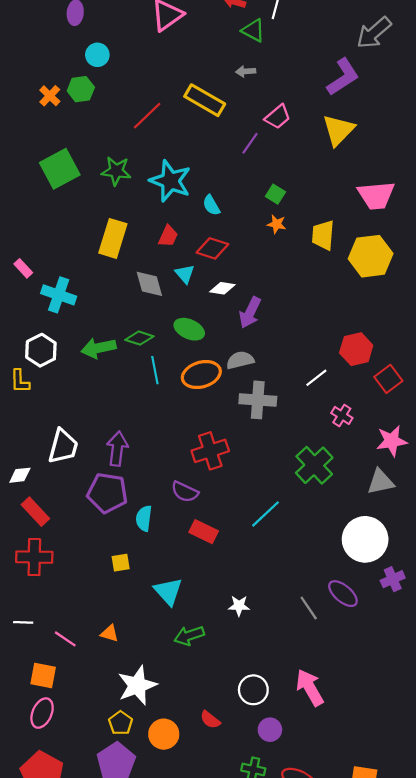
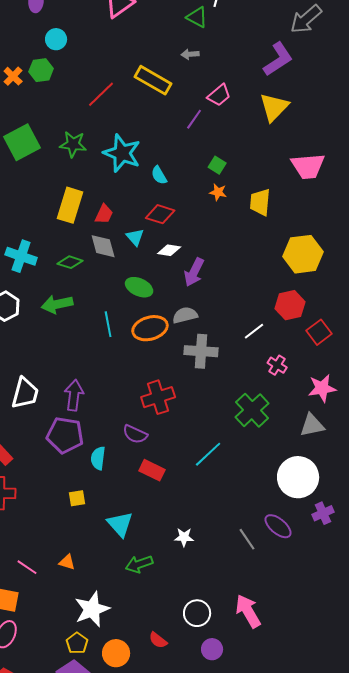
red trapezoid: (168, 236) -> (104, 214), moved
yellow hexagon: (371, 256) -> (303, 254), moved
green diamond: (139, 338) -> (70, 262), moved

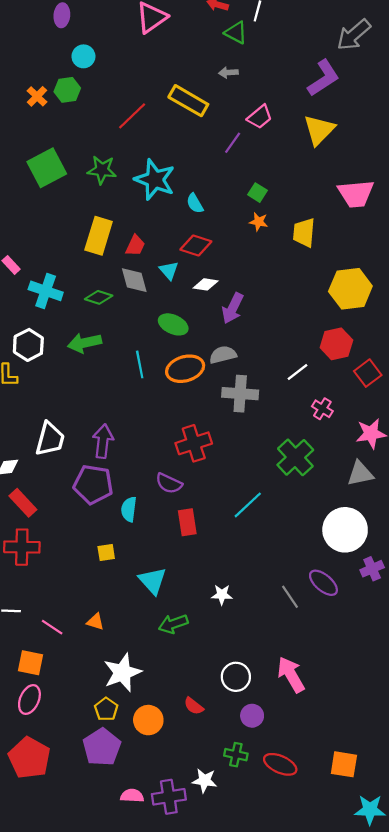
red rectangle: (152, 470) -> (187, 522), turned 55

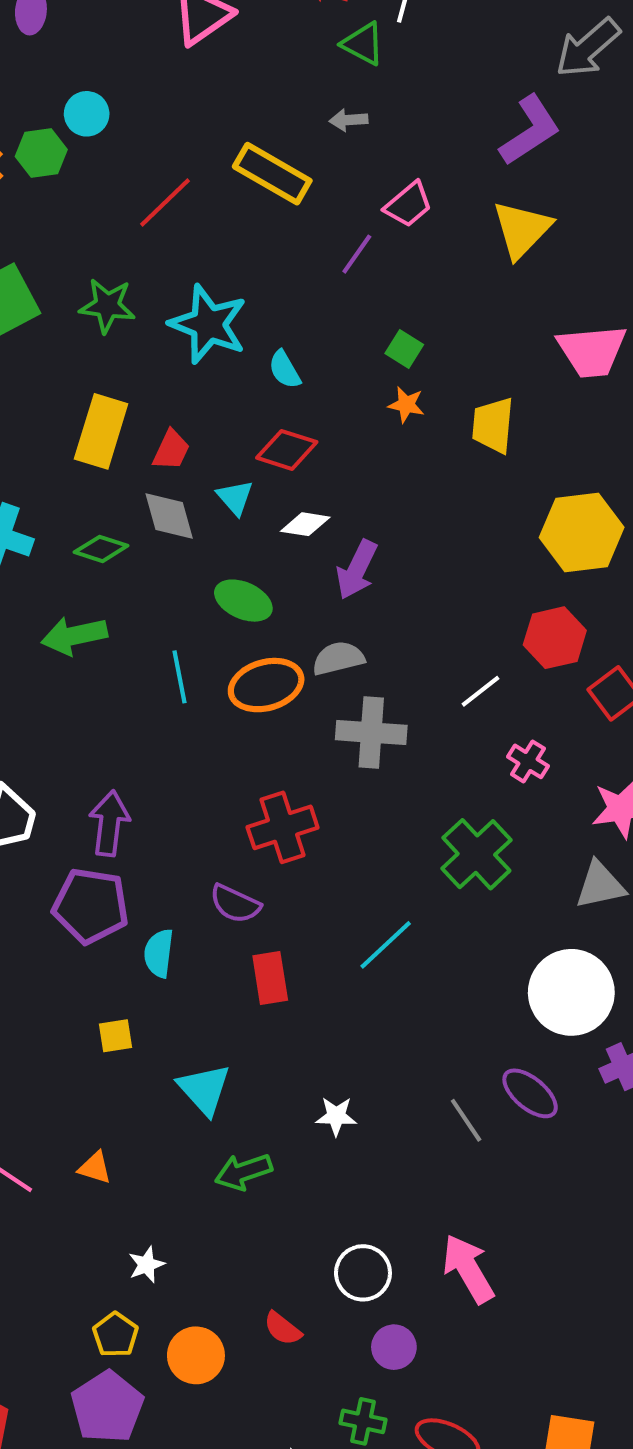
cyan circle: (83, 56) -> (87, 114), moved
white star: (122, 672) -> (146, 1265), size x0.5

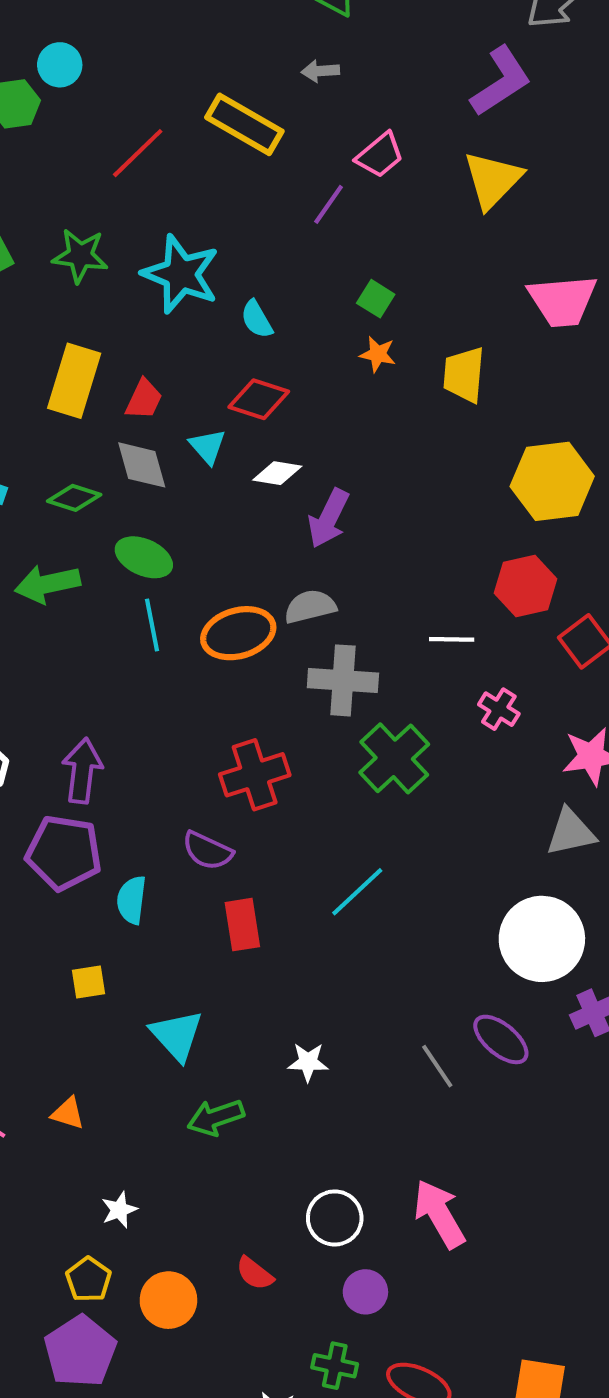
green ellipse: (243, 601) -> (144, 557), moved
white line: (481, 691) -> (452, 639), turned 39
green cross: (476, 854) -> (394, 758), moved

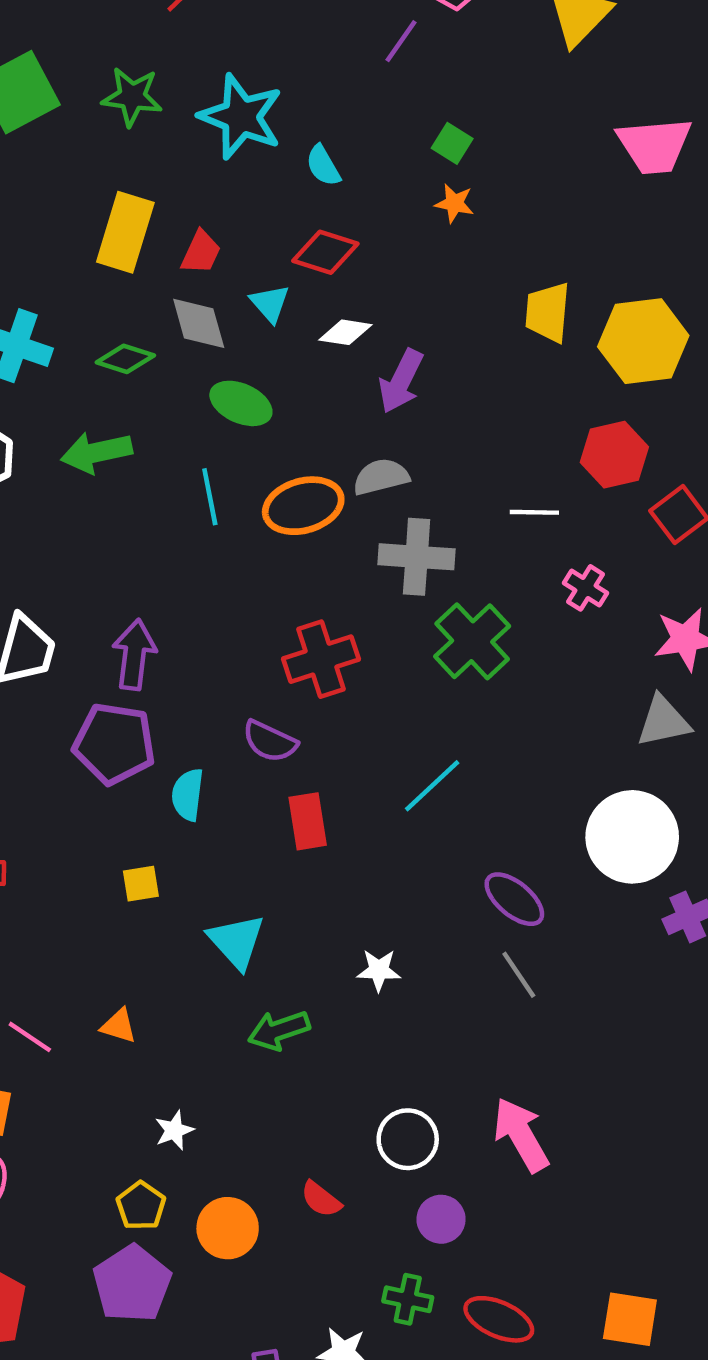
yellow trapezoid: (464, 375) -> (548, 312), moved
green ellipse: (144, 557) -> (241, 403), moved
purple ellipse: (501, 1039) -> (514, 899), moved

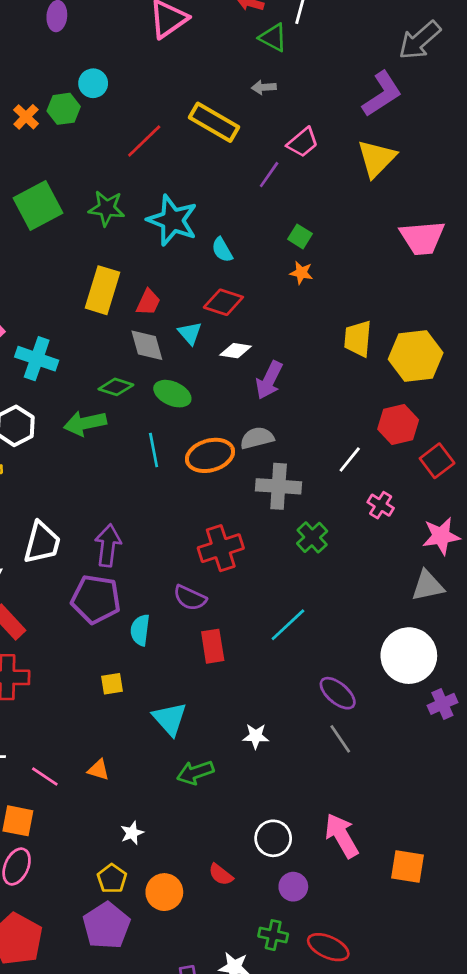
green diamond: (125, 359) -> (116, 387), moved
white line: (534, 512) -> (350, 459), turned -52
green cross: (472, 641) -> (312, 537), size x0.7
orange square: (630, 1319) -> (407, 867), moved

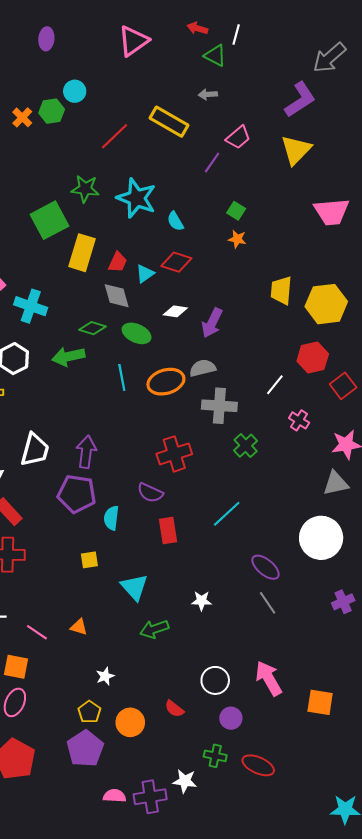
green square: (38, 206) -> (50, 220), moved
cyan triangle: (190, 333) -> (145, 274), moved, turned 36
white diamond: (236, 351) -> (175, 311), moved
purple cross: (442, 704) -> (343, 602), moved

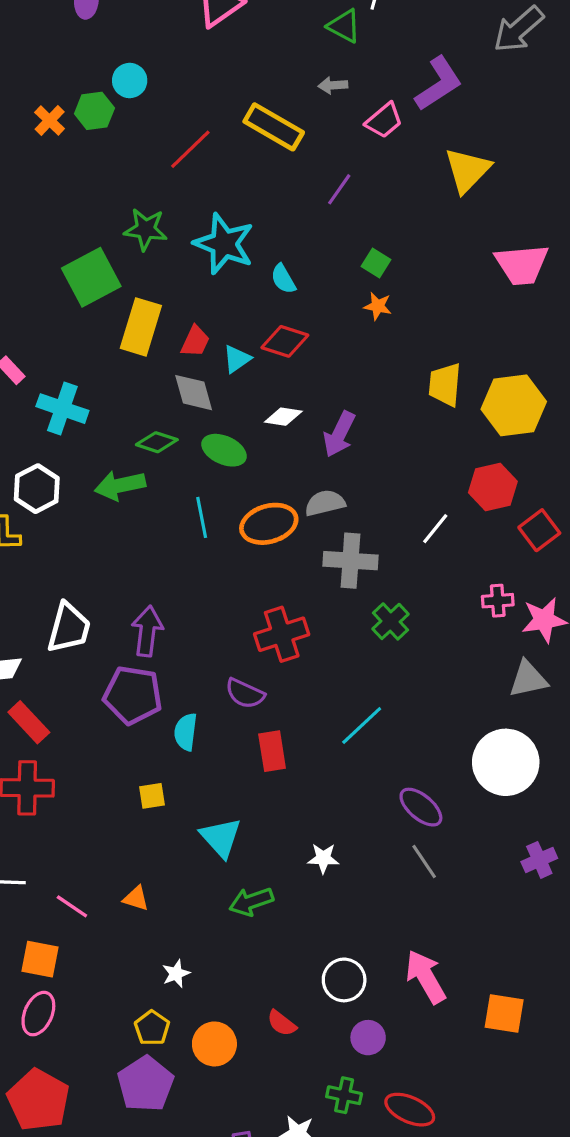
purple L-shape: (300, 100) -> (439, 84), moved
pink trapezoid: (238, 137) -> (384, 120), moved
pink cross: (299, 420) -> (498, 601), moved, turned -36

